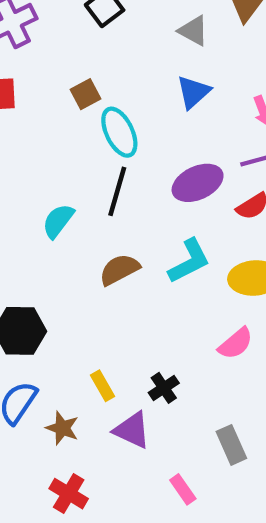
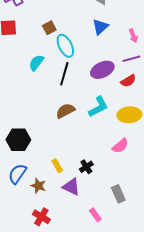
cyan semicircle: (58, 221) -> (36, 63), moved

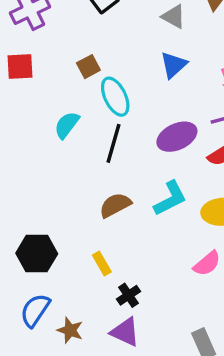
yellow rectangle: (57, 166) -> (102, 264), moved
black cross: (86, 167) -> (129, 295), moved

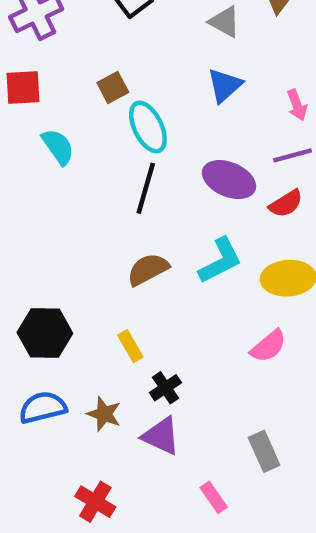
cyan semicircle: (67, 125) -> (58, 147), moved, turned 108
purple ellipse: (177, 137) -> (229, 180), turned 48
blue semicircle: (35, 310) -> (43, 407), turned 42
brown star: (70, 330) -> (104, 414), moved

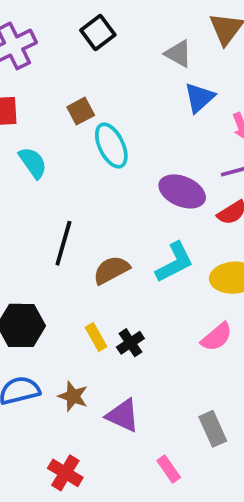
blue triangle: (225, 85) -> (199, 98), moved
black line: (146, 188) -> (63, 243), moved
black cross: (165, 388) -> (130, 343), moved

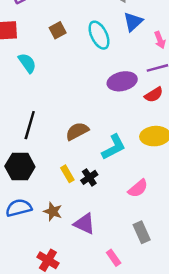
cyan ellipse: (111, 146) -> (99, 35), moved
purple ellipse: (182, 191) -> (122, 81), turned -36
black line: (63, 243) -> (30, 125), moved
cyan L-shape: (174, 262) -> (114, 147), moved
pink semicircle: (217, 337) -> (138, 188), moved

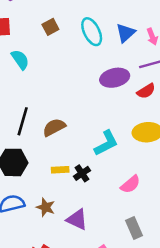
blue triangle: (133, 22) -> (126, 33), moved
brown semicircle: (77, 131) -> (54, 127), moved
yellow rectangle: (67, 174) -> (60, 170), turned -63

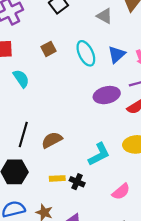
black cross: (82, 173) -> (77, 182), turned -32

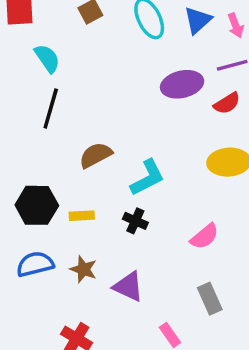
black line: (23, 135) -> (51, 108), moved
cyan L-shape: (99, 154) -> (147, 178), moved
yellow rectangle: (57, 178) -> (82, 216), moved

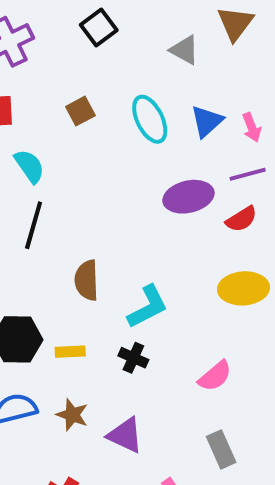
brown semicircle: (96, 155) -> (87, 280), turned -64

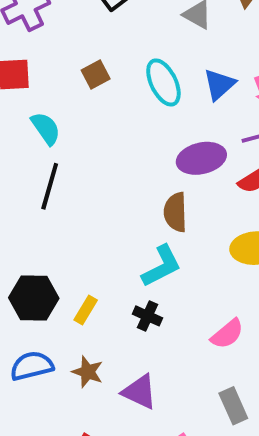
brown semicircle: (87, 280) -> (175, 212), moved
yellow rectangle: (70, 352) -> (86, 310), turned -56

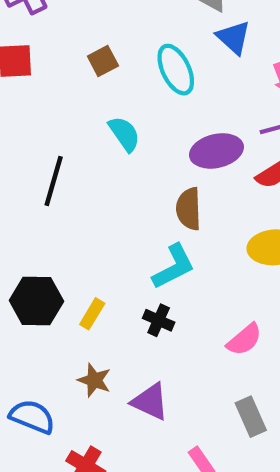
blue triangle: (219, 84) -> (234, 37), moved, turned -36
cyan semicircle: (46, 128) -> (124, 134), moved
blue semicircle: (32, 366) -> (32, 417), moved, turned 36

